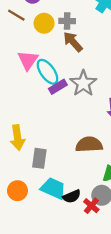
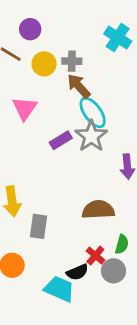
cyan ellipse: (47, 72) -> (93, 112), moved
cyan trapezoid: (53, 188) -> (59, 289), moved
red cross: (91, 206) -> (95, 256), moved

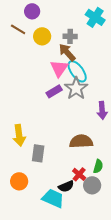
gray cross: (72, 61) -> (70, 36), moved
pink triangle: (25, 108) -> (59, 68), moved

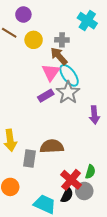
brown semicircle: (81, 141) -> (52, 146), moved
red cross: (79, 174) -> (71, 180), size x1.5
black semicircle: (66, 186) -> (67, 195), moved, turned -42

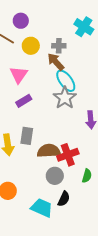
pink triangle: (51, 72) -> (19, 75), moved
purple rectangle: (46, 96) -> (24, 101), moved
gray rectangle: (29, 159) -> (27, 136), moved
red cross: (71, 180) -> (68, 155), moved, turned 30
gray circle: (84, 191) -> (55, 176), moved

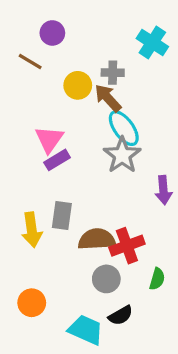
yellow circle: (31, 46) -> (78, 85), moved
pink triangle: (19, 75) -> (49, 139), moved
black semicircle: (64, 199) -> (121, 315), turned 35

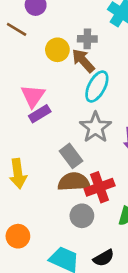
cyan ellipse: (124, 128) -> (97, 87), turned 64
gray star: (122, 155) -> (95, 127), moved
gray rectangle: (62, 215) -> (71, 156), moved, turned -45
black semicircle: (121, 315) -> (104, 258), moved

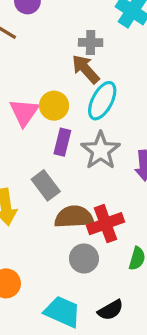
yellow circle: (57, 50) -> (54, 106), moved
purple rectangle: (40, 114) -> (62, 142), moved, turned -45
gray rectangle: (71, 156) -> (46, 185), moved

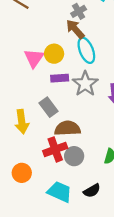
gray cross: (91, 43) -> (79, 11), turned -32
cyan ellipse: (102, 101) -> (86, 50), turned -50
purple rectangle: (62, 142) -> (60, 78), turned 72
red cross: (106, 224) -> (55, 149), moved

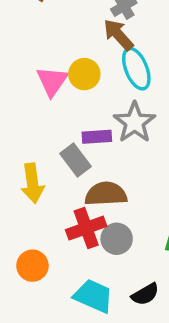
purple rectangle: (60, 78) -> (97, 137), moved

